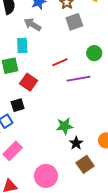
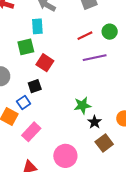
red line: (60, 62) -> (85, 36), moved

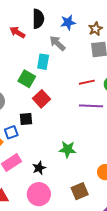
green square: (26, 47) -> (27, 79), turned 30
black star: (95, 122) -> (39, 168), moved

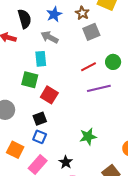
blue square: (11, 132) -> (40, 137), moved, turned -32

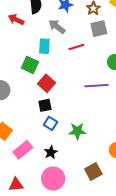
red line: (88, 67) -> (76, 47), moved
black square: (40, 119) -> (45, 105), moved
blue square: (40, 137) -> (51, 123), moved

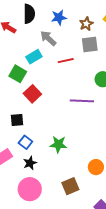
cyan rectangle: (44, 46) -> (34, 57), turned 49
black square: (45, 105) -> (17, 120), moved
blue square: (51, 123) -> (25, 142), moved

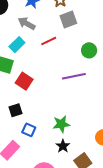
black star: (30, 163) -> (63, 146), moved

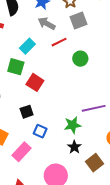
gray arrow: (27, 23) -> (47, 24), moved
green circle: (89, 50) -> (80, 59), moved
purple line: (74, 76) -> (94, 108), moved

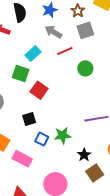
green star: (73, 125) -> (63, 135), moved
black star: (74, 147) -> (84, 155), moved
pink rectangle: (22, 152) -> (22, 159), turned 72

